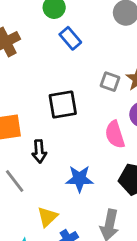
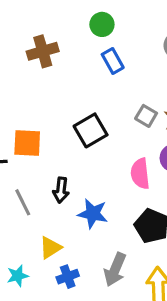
black square: (63, 105) -> (91, 130), turned -32
black arrow: (39, 151) -> (61, 190), moved

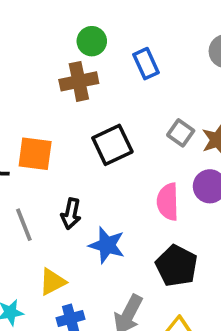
green circle: (102, 24) -> (92, 41), moved
brown cross: (43, 51) -> (79, 81), moved

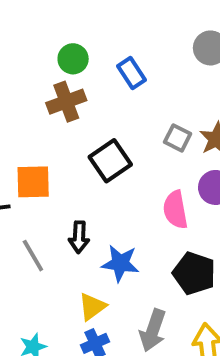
yellow triangle: (52, 282) -> (92, 307), moved

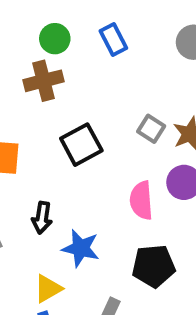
blue rectangle: (132, 73) -> (113, 40), moved
black pentagon: (194, 273) -> (154, 266), turned -30

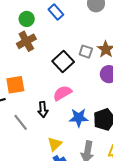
black square: (81, 145) -> (63, 61), moved
pink semicircle: (141, 200) -> (62, 93), moved, turned 78
blue star: (81, 248) -> (79, 118), moved

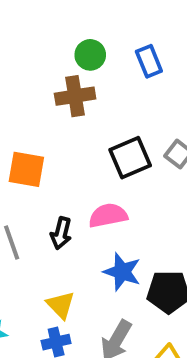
yellow triangle: (55, 144) -> (61, 305), turned -49

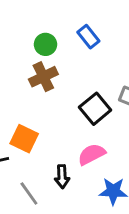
orange square: (26, 169) -> (24, 139), turned 32

